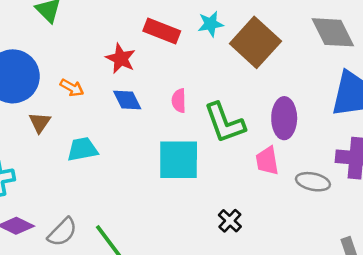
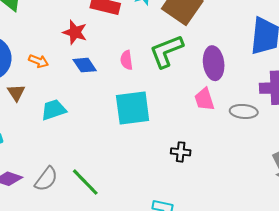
green L-shape: (225, 123) -> (166, 51), moved, turned 96
black cross: (230, 221) -> (181, 152), turned -30

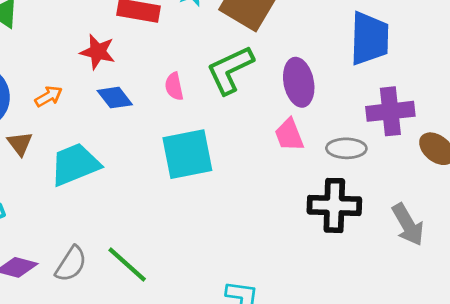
orange arrow: (39, 61) -> (49, 96), turned -48
cyan trapezoid: (54, 110) -> (75, 164), size x1.4
black cross: (181, 152) -> (334, 205), moved, size x1.8

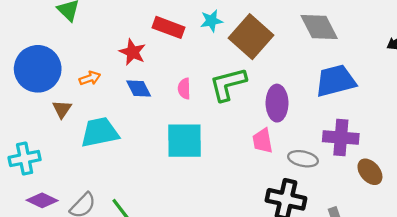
blue trapezoid: (369, 38) -> (336, 81), turned -117

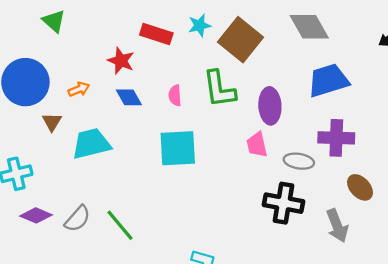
green L-shape: (228, 84) -> (219, 89), turned -81
brown ellipse: (370, 172) -> (360, 187), moved

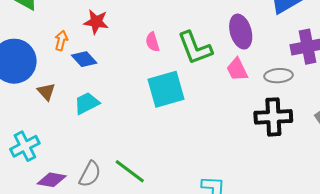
orange arrow: (79, 89) -> (61, 40), moved, turned -42
green L-shape: (219, 89) -> (195, 48), moved
blue diamond: (129, 97) -> (84, 59), moved
cyan trapezoid: (91, 144) -> (87, 103), size x0.7

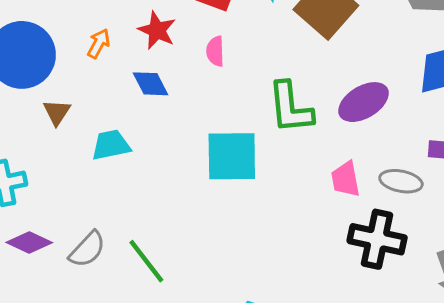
purple ellipse: (241, 32) -> (364, 102), turned 60
pink semicircle: (152, 42) -> (215, 51), moved
blue diamond: (84, 59) -> (150, 84), moved
pink trapezoid: (237, 69) -> (346, 179), moved

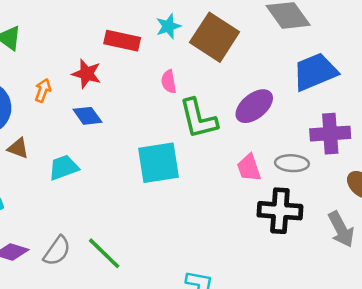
pink semicircle: (215, 51) -> (169, 82), moved
brown triangle: (57, 112) -> (18, 148), turned -35

